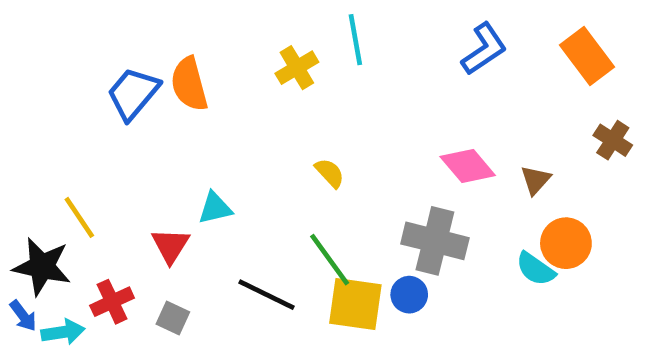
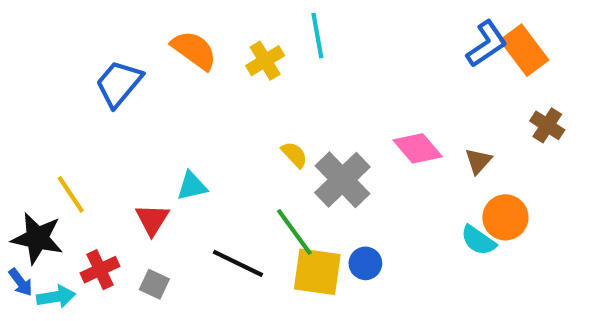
blue L-shape: (484, 49) -> (487, 44), moved
orange semicircle: (189, 84) -> (194, 50), moved, turned 141
gray cross: (435, 241) -> (342, 180), moved, turned 32

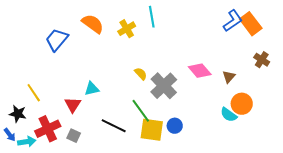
black star: (37, 238) -> (18, 114), size x0.7
red cross: (100, 270) -> (48, 129), size x1.4

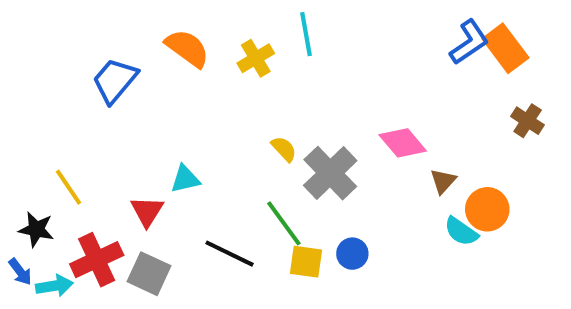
brown triangle: (229, 77) -> (443, 181), moved
yellow square: (152, 130) -> (306, 262), size x0.7
gray square: (74, 136) -> (149, 274), size x1.5

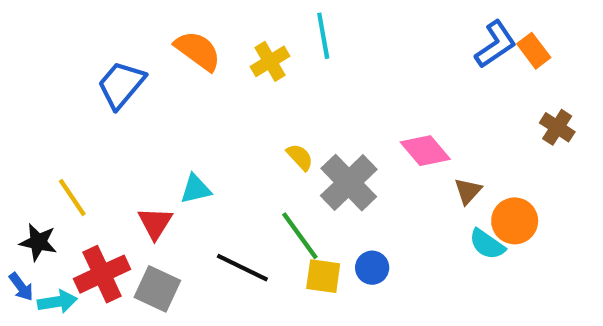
orange rectangle: (505, 48) -> (534, 51), size x0.7

